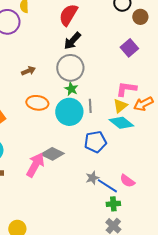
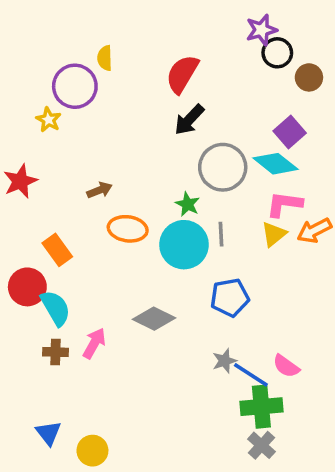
gray circle: (70, 68) -> (223, 167), moved
brown arrow: (28, 71) -> (100, 190), moved
cyan diamond: (121, 123) -> (276, 164), moved
pink arrow: (35, 165) -> (94, 343), moved, size x0.7
green cross: (113, 204) -> (261, 407), size x1.6

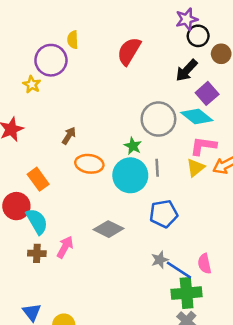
black arrow: (189, 120) -> (187, 70), moved
brown arrow: (100, 190) -> (69, 136), turned -36
pink semicircle: (286, 366) -> (205, 264), turned 42

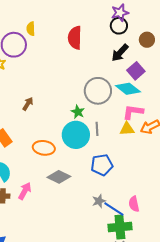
black circle: (198, 36) -> (119, 26), moved
red semicircle: (129, 51) -> (75, 38), turned -30
orange ellipse: (89, 164) -> (44, 148), moved
yellow triangle: (196, 168) -> (127, 129), turned 35

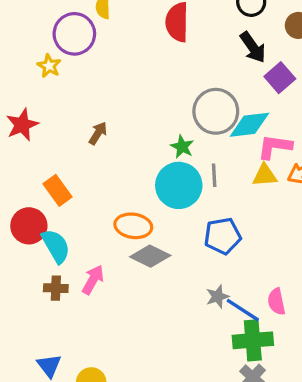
black arrow: (120, 53) -> (253, 47), turned -78
cyan diamond: (128, 89) -> (249, 125), moved, turned -45
orange ellipse: (44, 148) -> (133, 226), moved

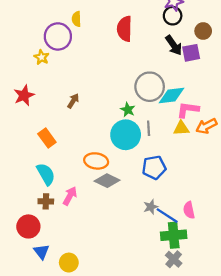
purple square: (280, 78) -> (191, 53), moved, turned 30
red circle: (29, 226) -> (28, 226), moved

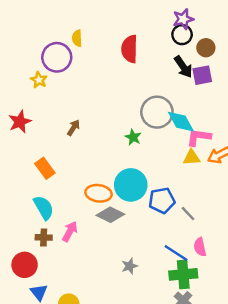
brown circle: (203, 31) -> (206, 48), moved
cyan diamond: (171, 95) -> (181, 122), turned 68
gray line: (149, 128) -> (188, 214), moved, turned -40
cyan circle: (126, 135) -> (131, 185), moved
gray star: (151, 207) -> (130, 266), moved

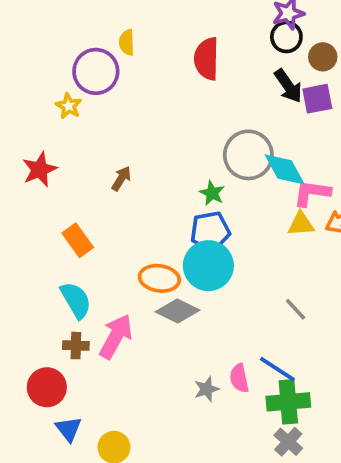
blue pentagon: (162, 200) -> (210, 231), moved
pink arrow: (70, 231) -> (116, 336), size x1.4
pink semicircle: (200, 247) -> (239, 378), moved

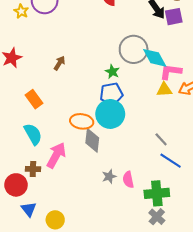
yellow star: (69, 106) -> (21, 11), moved
gray diamond: (178, 311) -> (92, 140), turned 70
brown cross: (76, 346) -> (33, 169), moved
blue line: (277, 369) -> (171, 161), moved
gray star: (207, 389) -> (109, 176), moved

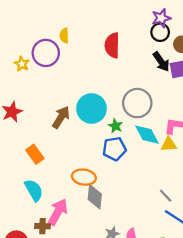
cyan diamond: (155, 58) -> (147, 135), moved
brown arrow: (59, 63) -> (61, 117), size x1.5
cyan circle: (110, 114) -> (92, 108), moved
brown cross: (33, 169) -> (43, 226), moved

